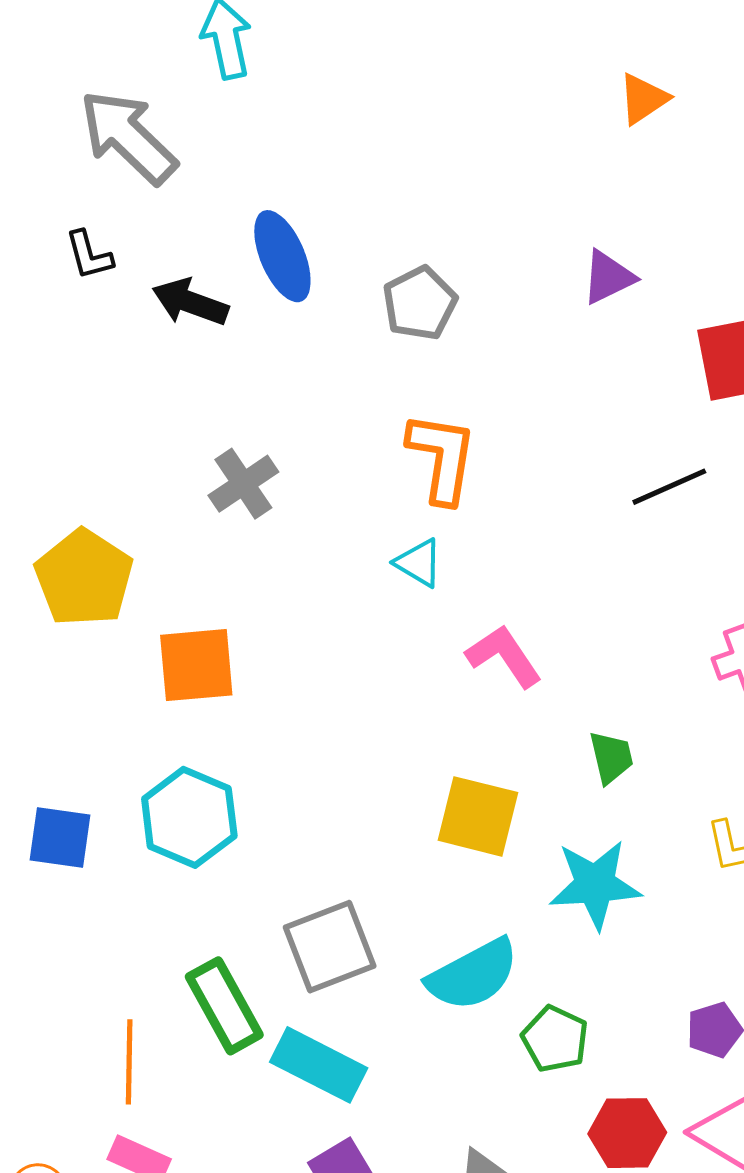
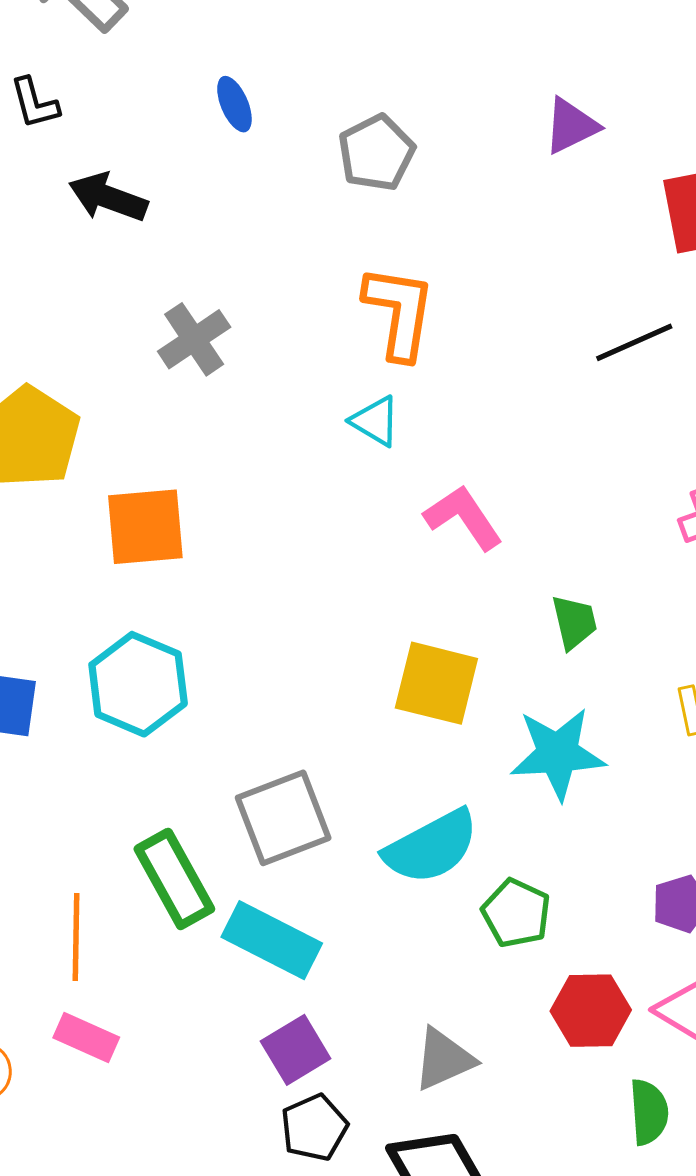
blue ellipse: (282, 256) -> (234, 104), size x0.6
black arrow: (190, 302) -> (108, 197), moved

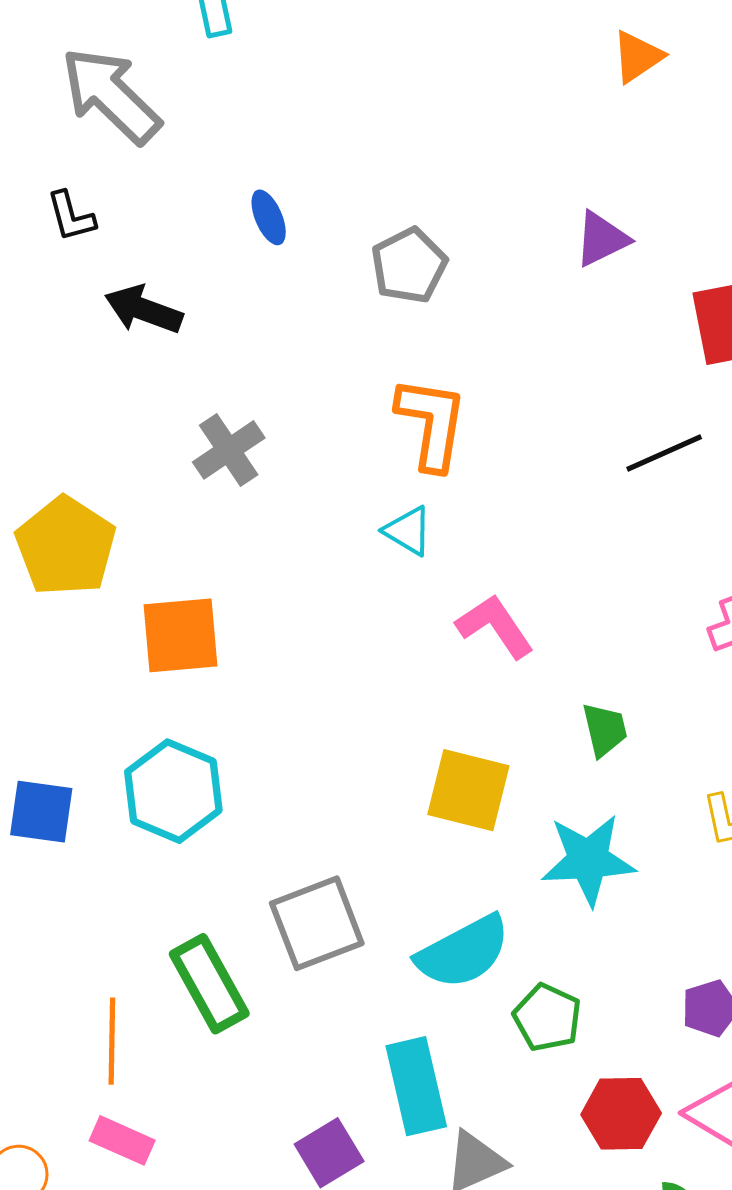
cyan rectangle: (272, 940) -> (416, 1086), moved, turned 50

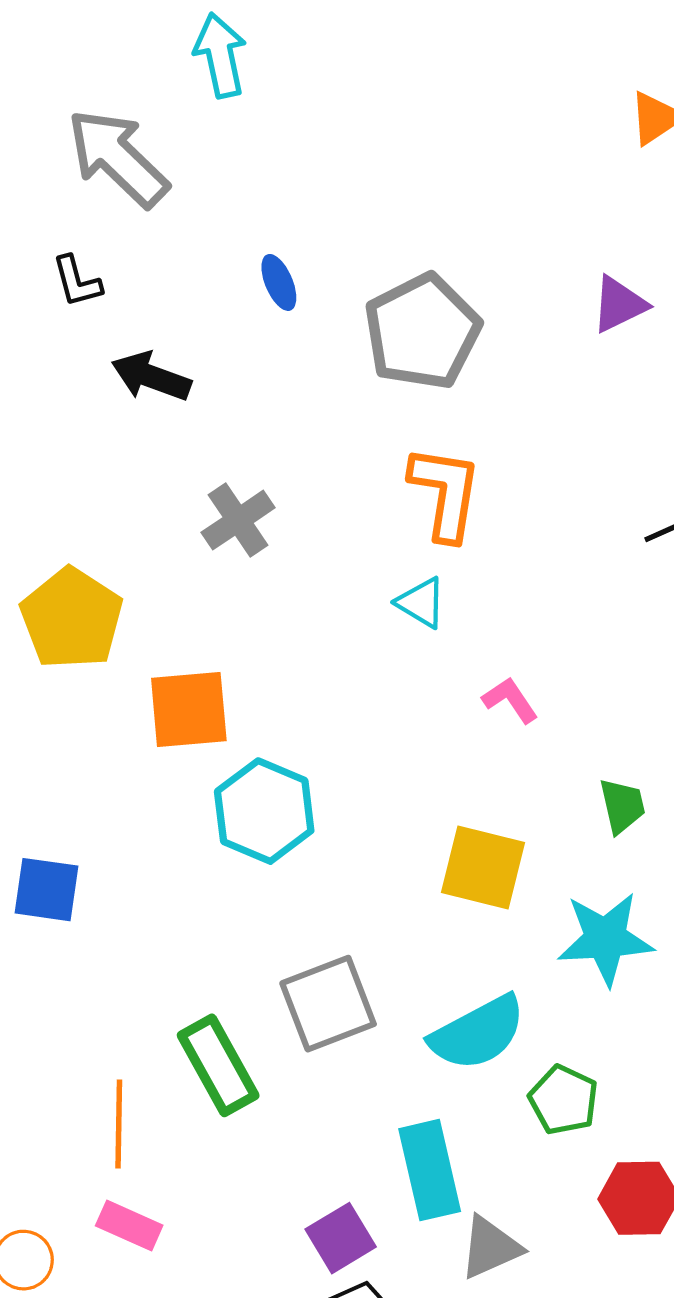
gray pentagon: (409, 266) -> (422, 332), size x1.5
pink L-shape: (495, 626) -> (510, 700), size x0.7
cyan hexagon: (173, 791) -> (264, 811), moved

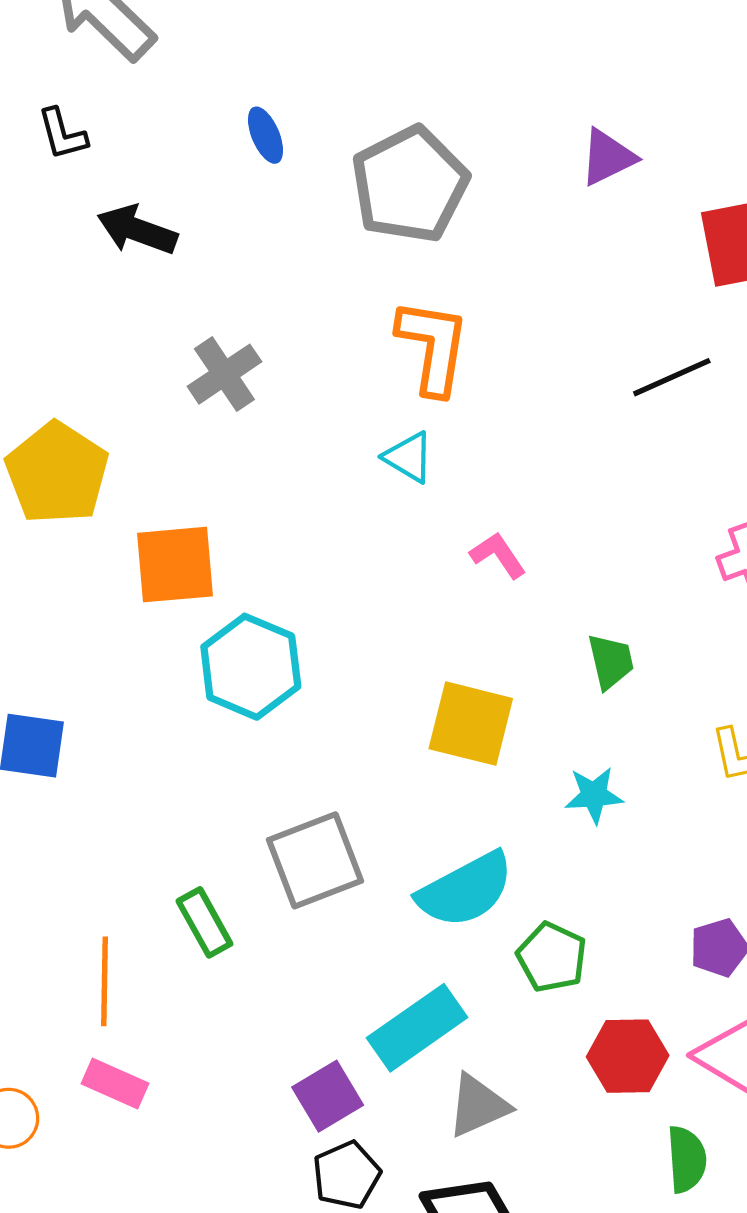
cyan star: (605, 939) -> (594, 795), size x0.6
green rectangle: (218, 1065) -> (204, 922), size x0.7
cyan rectangle: (430, 1170) -> (417, 1028), turned 68

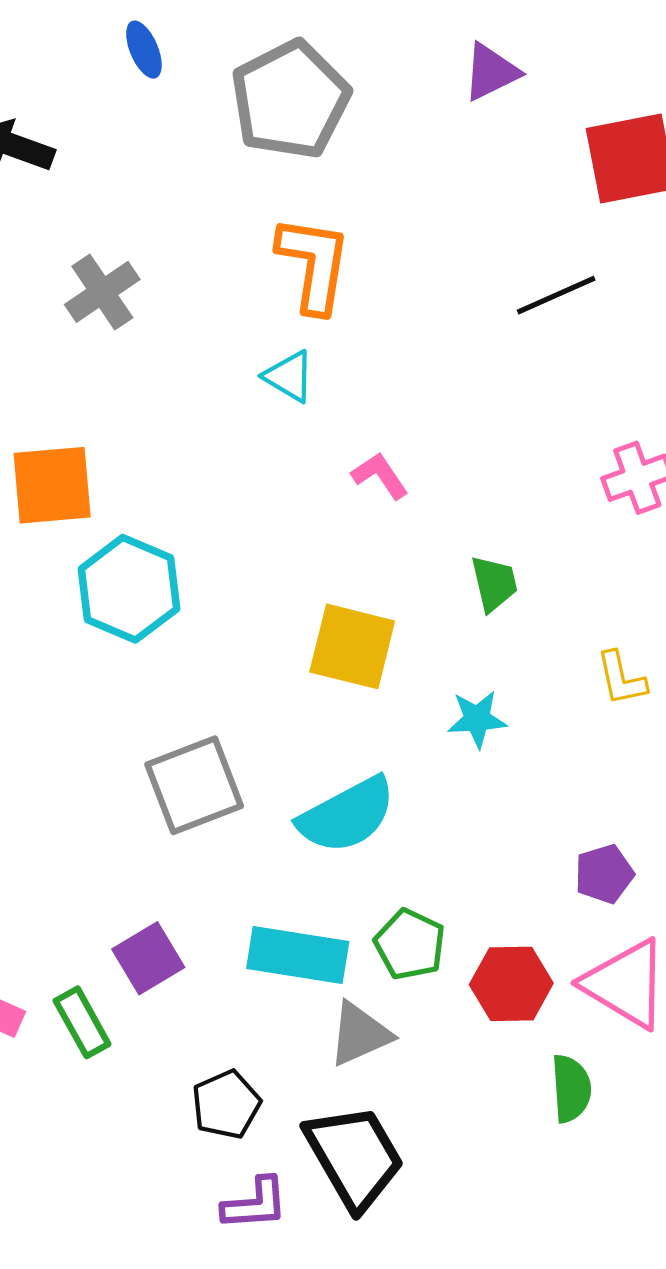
green rectangle: (204, 922) -> (82, 1022), moved
green pentagon: (552, 957) -> (410, 944), moved
cyan rectangle: (417, 1028) -> (298, 955), turned 44
purple square: (328, 1096) -> (148, 958), moved

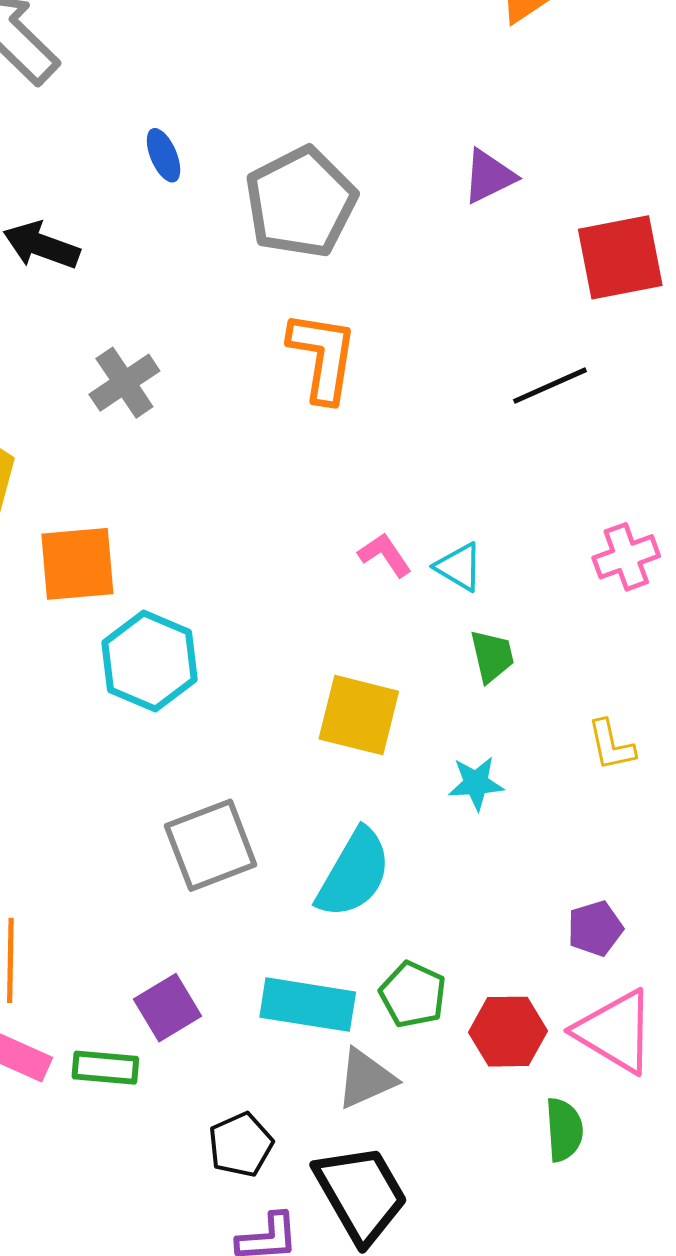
cyan triangle: (289, 376) -> (459, 567), moved
cyan semicircle: (347, 815) -> (354, 873), turned -32
green rectangle: (82, 1022) -> (105, 1068), turned -56

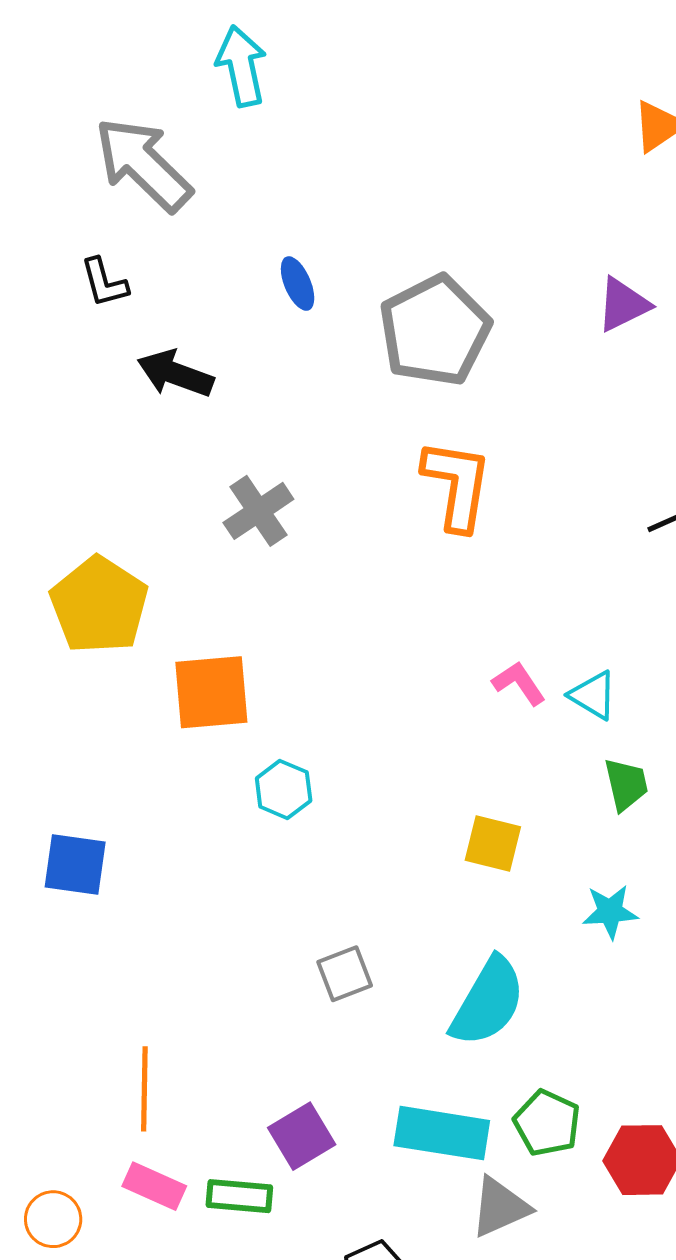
cyan hexagon: (149, 661) -> (284, 789), size x0.6
yellow square: (359, 715) -> (493, 844), size x0.7
gray square: (211, 845) -> (345, 974), size x0.6

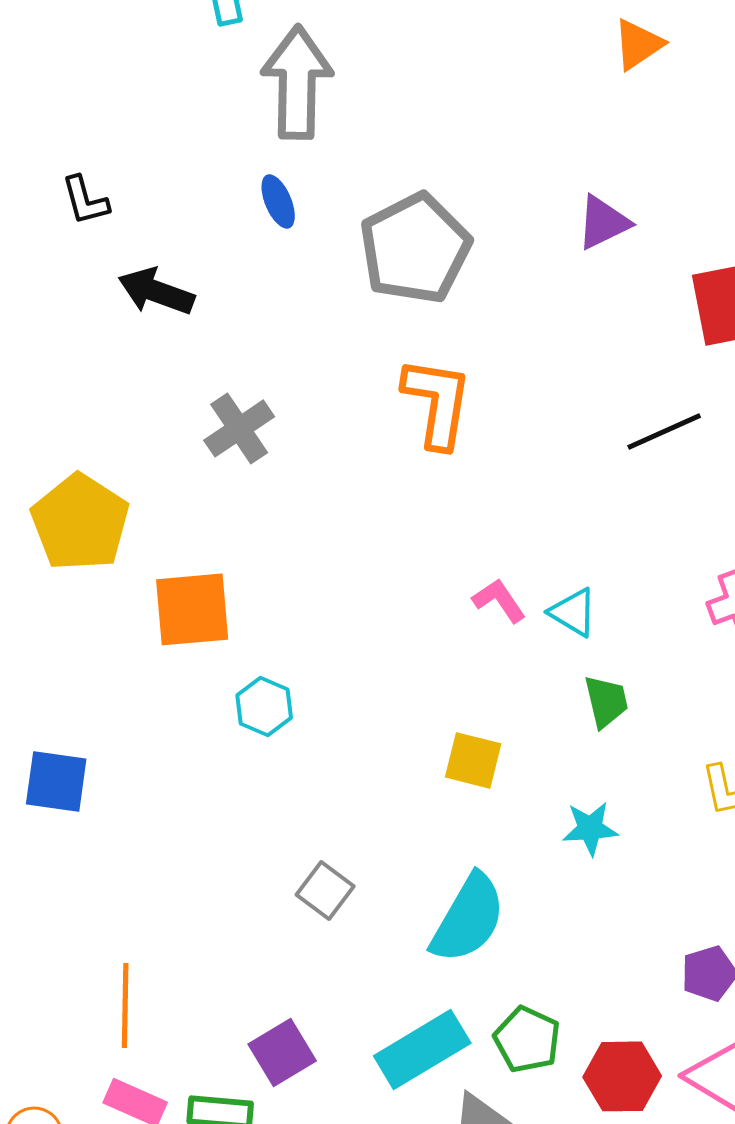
gray arrow: (143, 164) -> (297, 82), moved, turned 47
gray square: (345, 974) -> (325, 890), turned -32
cyan rectangle: (442, 1133) -> (422, 1049), turned -40

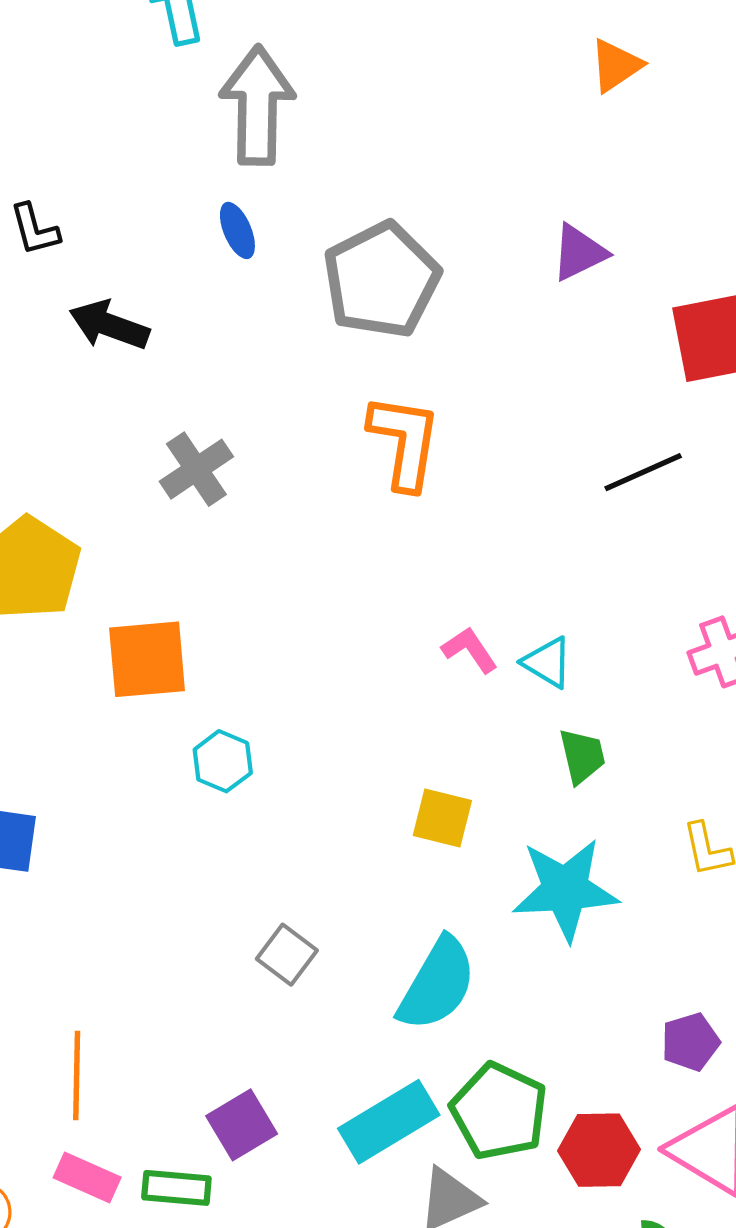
cyan star: (590, 828) -> (565, 889), size x1.8
green pentagon: (527, 1039) -> (499, 1111), size x1.4

